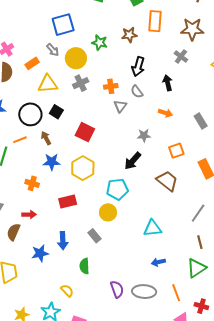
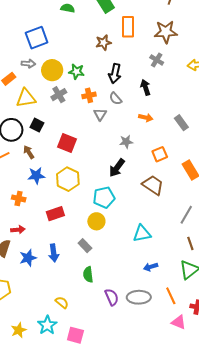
green star: (100, 43) -> (76, 72), moved
gray arrow: (53, 50) -> (28, 64), turned -40
blue star: (40, 253) -> (28, 258), moved
green semicircle: (84, 266) -> (88, 274), moved

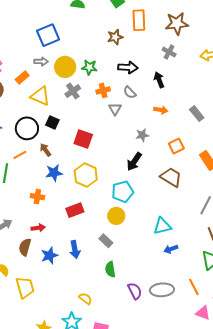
black arrow: (115, 74) -> (128, 67), turned -96
yellow triangle: (26, 98) -> (40, 96), turned 35
blue arrow: (151, 267) -> (171, 249), moved

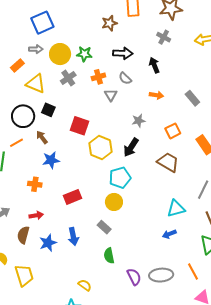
yellow hexagon: (86, 175) -> (101, 147), moved
cyan triangle: (162, 226) -> (176, 209), moved

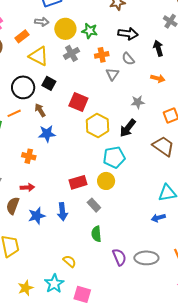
red rectangle: (73, 197) -> (78, 182), moved

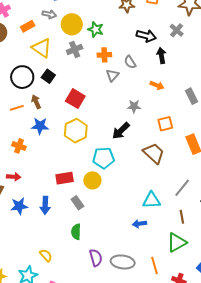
black arrow: (128, 34) -> (146, 36), moved
orange line: (14, 113) -> (17, 108), moved
yellow hexagon: (97, 125) -> (76, 131), moved

